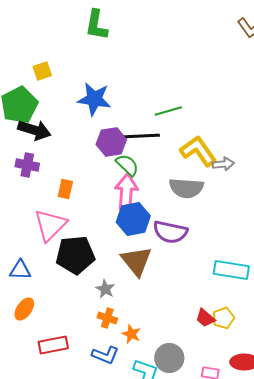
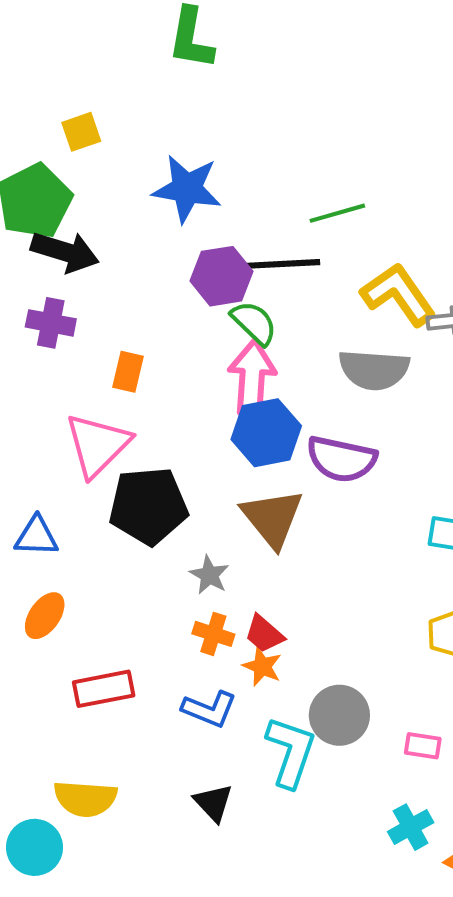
red trapezoid: (205, 318) -> (264, 634), moved

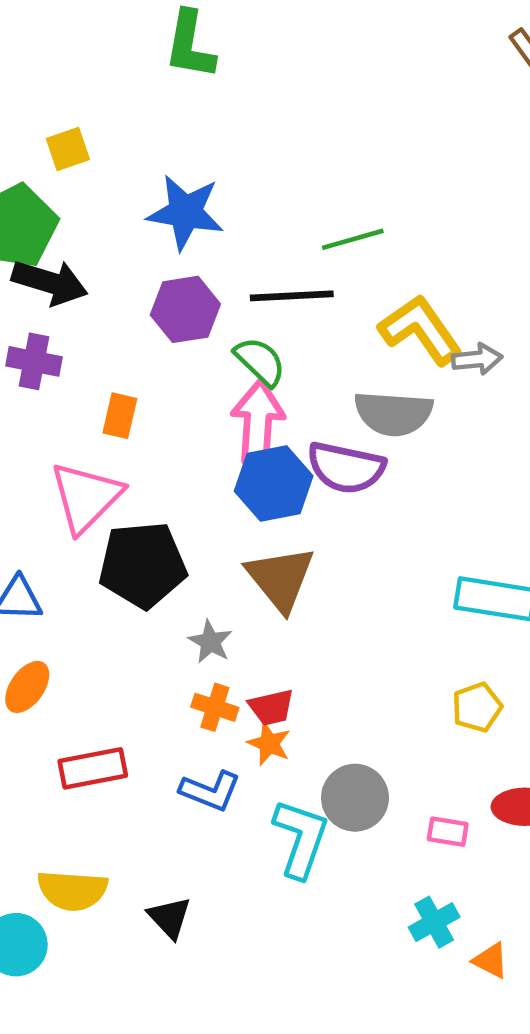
purple hexagon: (222, 276) -> (185, 309), moved
purple semicircle: (341, 459) -> (346, 468), moved
red trapezoid: (264, 634) -> (271, 707), turned -54
black triangle: (213, 803) -> (170, 918), moved

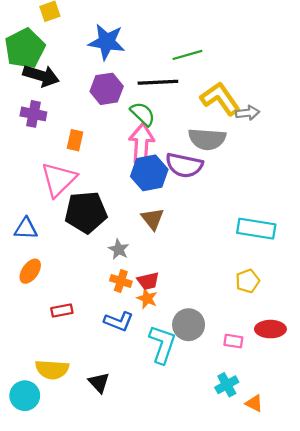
brown triangle: (280, 578) -> (153, 219), size x0.7
red rectangle: (93, 768) -> (62, 310), size x0.7

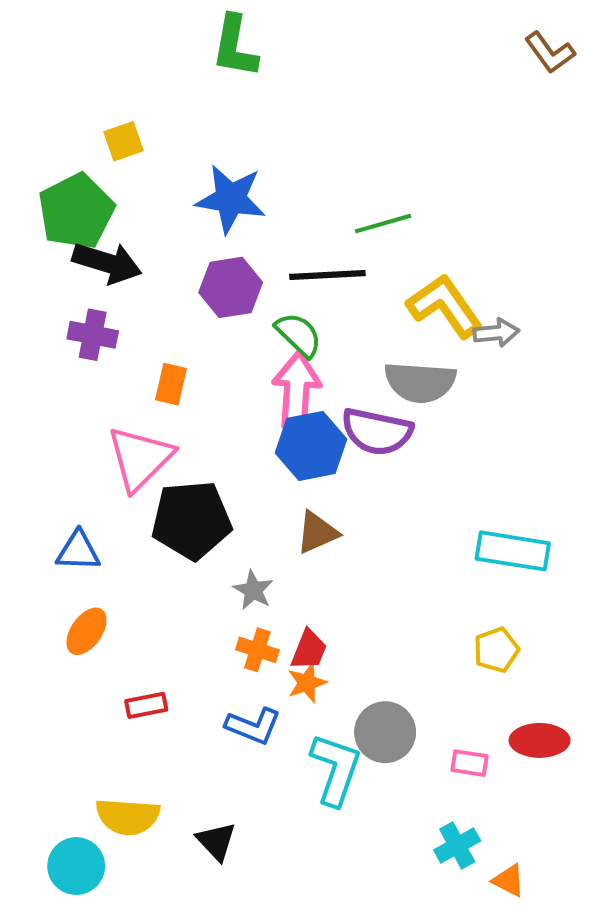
brown triangle: (153, 219) -> (317, 532), turned 45
red trapezoid: (148, 281) -> (309, 650), turned -55
orange star: (147, 298) -> (307, 683), turned 30

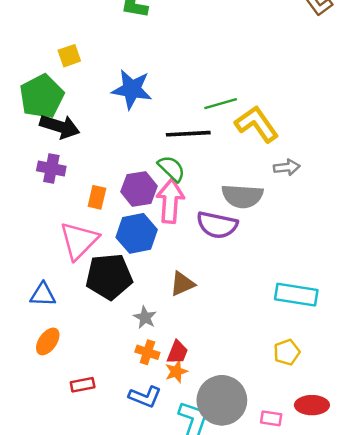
purple hexagon: (231, 287) -> (139, 189), moved
yellow L-shape: (445, 306) -> (257, 124), moved
blue hexagon: (311, 446) -> (137, 233), moved
gray circle: (385, 732) -> (222, 400), size x1.4

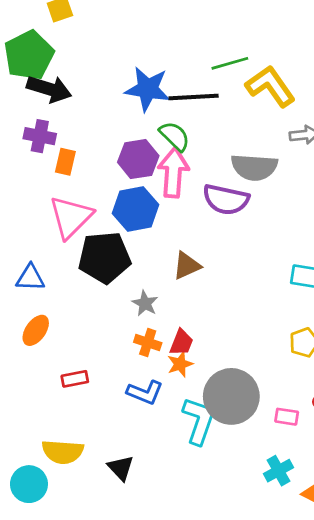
blue star: (132, 89) -> (148, 89), moved
orange rectangle: (97, 197) -> (65, 162), moved

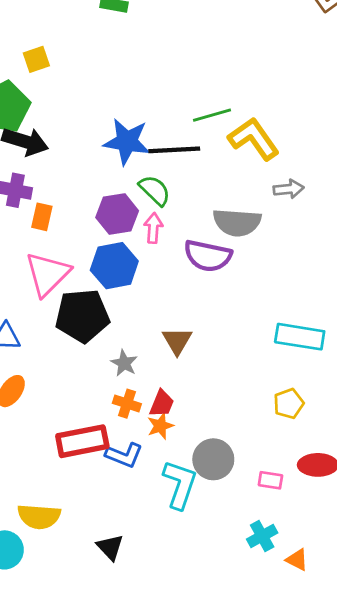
pink arrow: (173, 173) -> (153, 228), size x0.6
brown triangle: (187, 266) -> (177, 341), moved, turned -36
red rectangle: (75, 379) -> (82, 441), moved, size x1.8
gray circle: (231, 396) -> (213, 459), size x0.7
black triangle: (121, 468) -> (110, 547), moved

